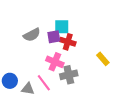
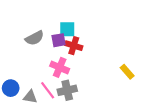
yellow rectangle: (103, 59) -> (127, 72), moved
gray cross: (69, 75) -> (67, 90), moved

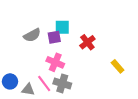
red cross: (74, 46) -> (87, 42), moved, turned 35
gray cross: (67, 90) -> (62, 83), turned 30

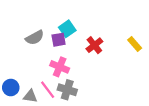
cyan square: (62, 27) -> (67, 29), turned -35
yellow rectangle: (118, 66) -> (135, 44), moved

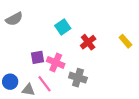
gray semicircle: (35, 38) -> (14, 19), moved
purple square: (59, 40) -> (37, 57), moved
gray cross: (67, 90) -> (78, 78), moved

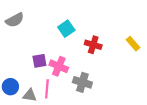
red cross: (88, 42) -> (93, 45), turned -35
pink line: (45, 84) -> (47, 89), turned 42

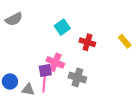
purple square: (39, 61) -> (45, 70), moved

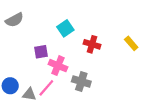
purple square: (45, 70) -> (41, 52), moved
pink line: (44, 83) -> (46, 88), turned 36

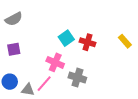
cyan square: (65, 28) -> (66, 38), moved
purple square: (41, 52) -> (14, 49), moved

